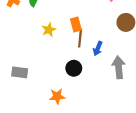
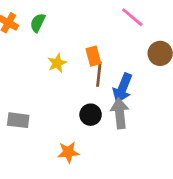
blue arrow: (98, 48) -> (123, 88), size x1.5
gray arrow: (119, 67) -> (120, 113), moved

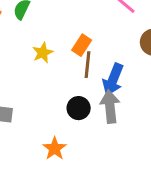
orange rectangle: (93, 56) -> (82, 45), turned 48
orange star: (68, 152) -> (55, 148), turned -30

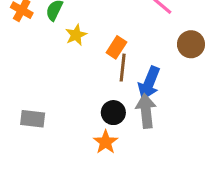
yellow star: (43, 53) -> (76, 35), moved
orange star: (55, 148) -> (106, 142), moved

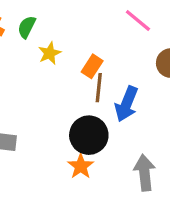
gray arrow: (146, 111) -> (145, 173), moved
black circle: (113, 113) -> (89, 135), size x1.5

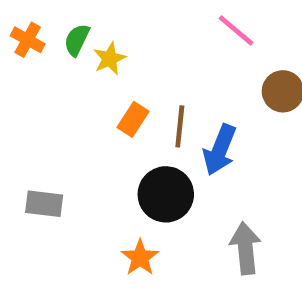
yellow star: (50, 53) -> (110, 59), moved
orange rectangle: (92, 66) -> (133, 119), moved
orange star: (81, 166) -> (140, 258), moved

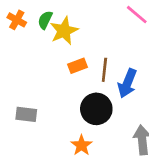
yellow star: (110, 59) -> (64, 31), size x1.5
orange rectangle: (133, 119) -> (77, 66), turned 36

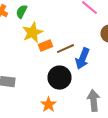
yellow star: (64, 31) -> (32, 33), moved
brown line: (104, 70) -> (66, 49), turned 60

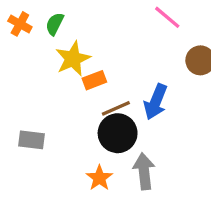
brown line: (66, 49) -> (116, 108), moved
gray arrow: (94, 101) -> (144, 171), moved

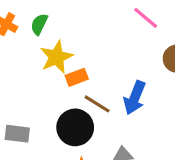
brown line: (116, 108) -> (97, 104), turned 56
black circle: (118, 133) -> (75, 127), moved

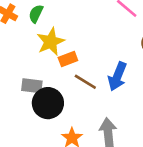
black circle: (75, 127) -> (48, 103), moved
gray rectangle: (17, 134) -> (32, 86), moved

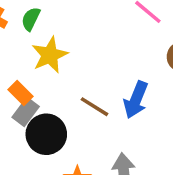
orange rectangle: (68, 59) -> (20, 93), moved, turned 66
gray rectangle: (32, 86) -> (26, 112), turned -60

